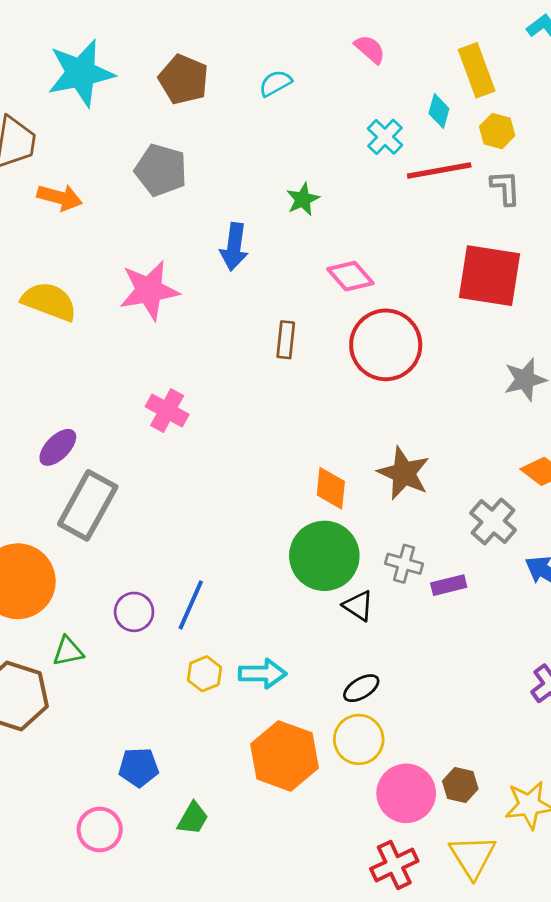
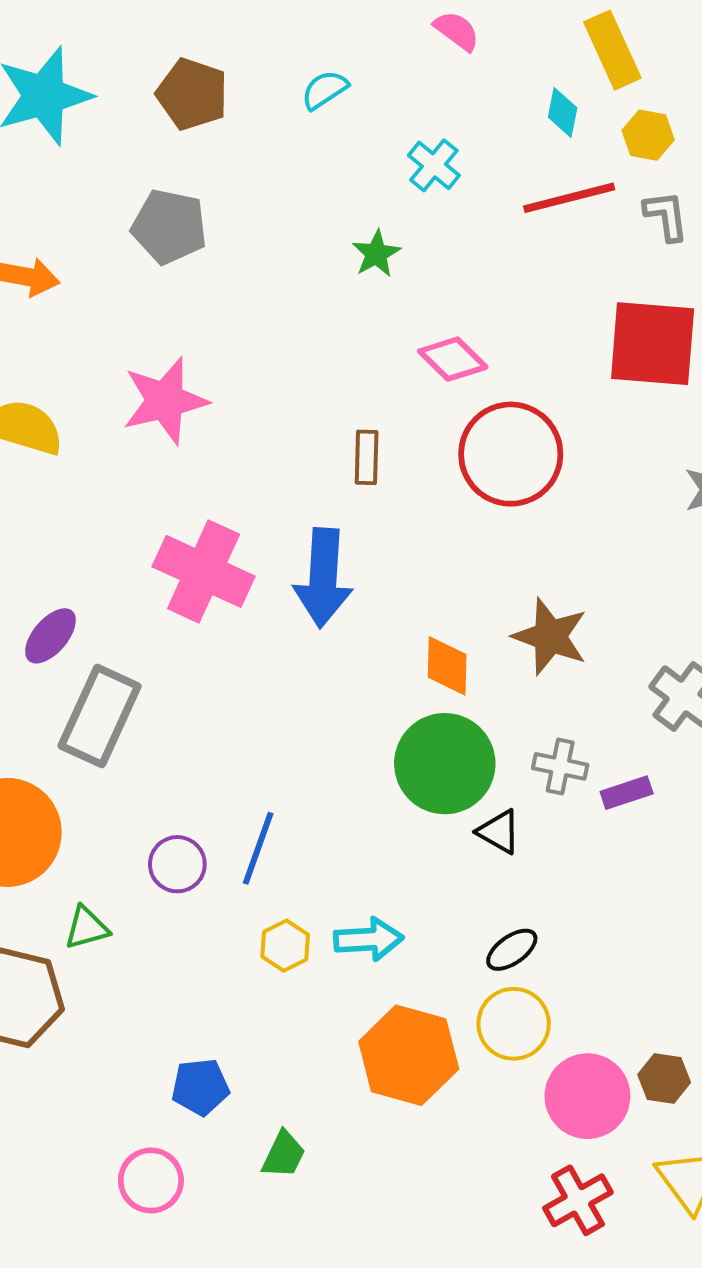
cyan cross: (385, 137) -> (434, 165), moved
blue arrow: (234, 247) -> (323, 578), moved, size x1.4
pink cross: (167, 410) -> (204, 571), size x1.6

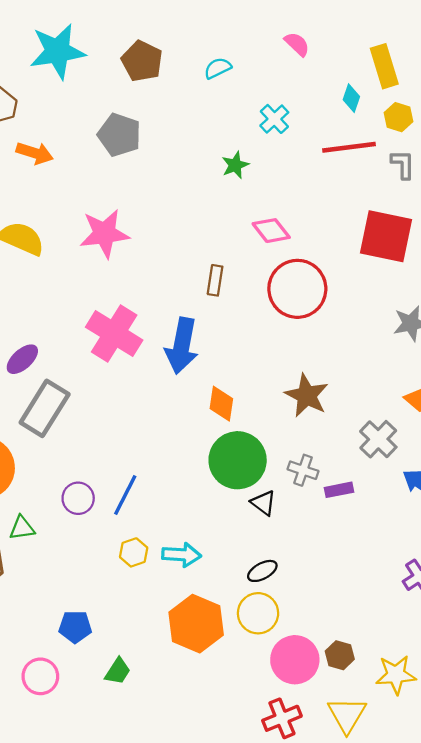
orange diamond: (447, 666) -> (221, 404), moved

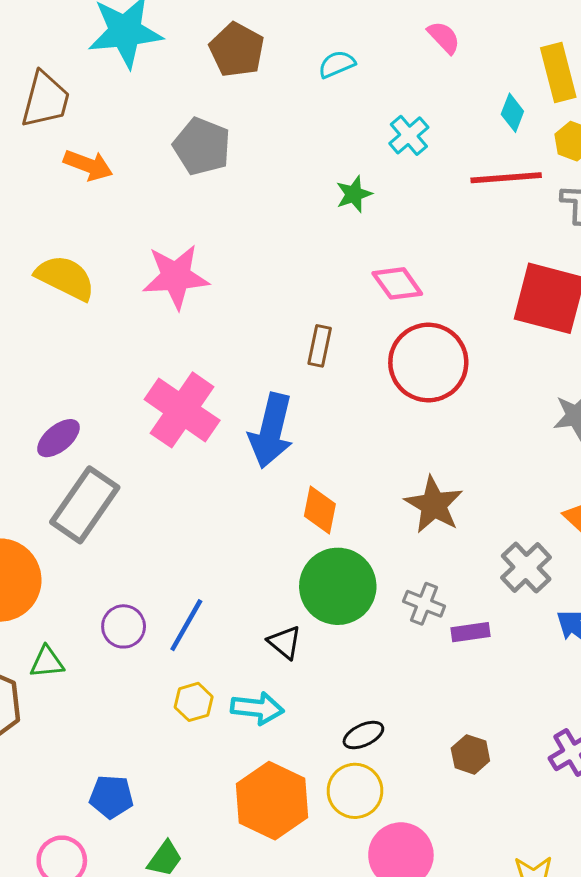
black triangle: (263, 503) -> (285, 642), moved
brown hexagon: (340, 655) -> (470, 754), moved

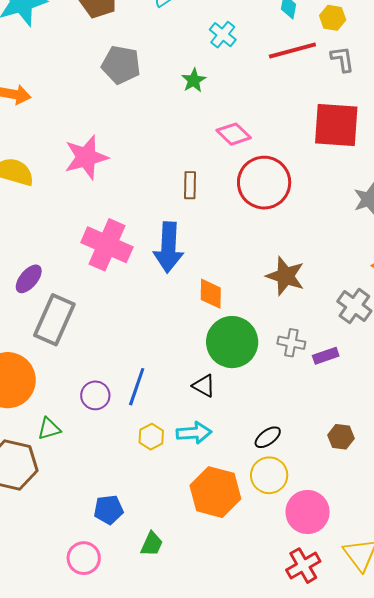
gray pentagon: (202, 146) -> (121, 65), moved

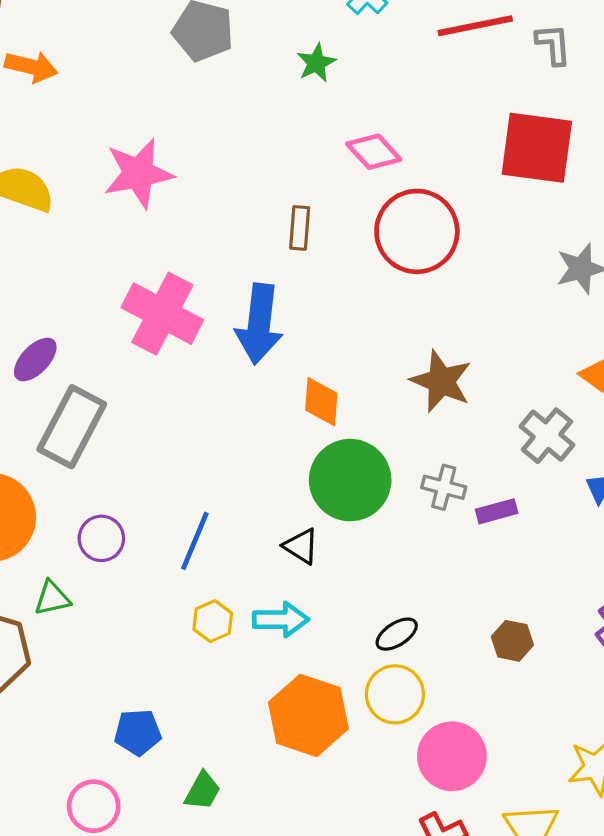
purple circle: (95, 395) -> (101, 538), moved

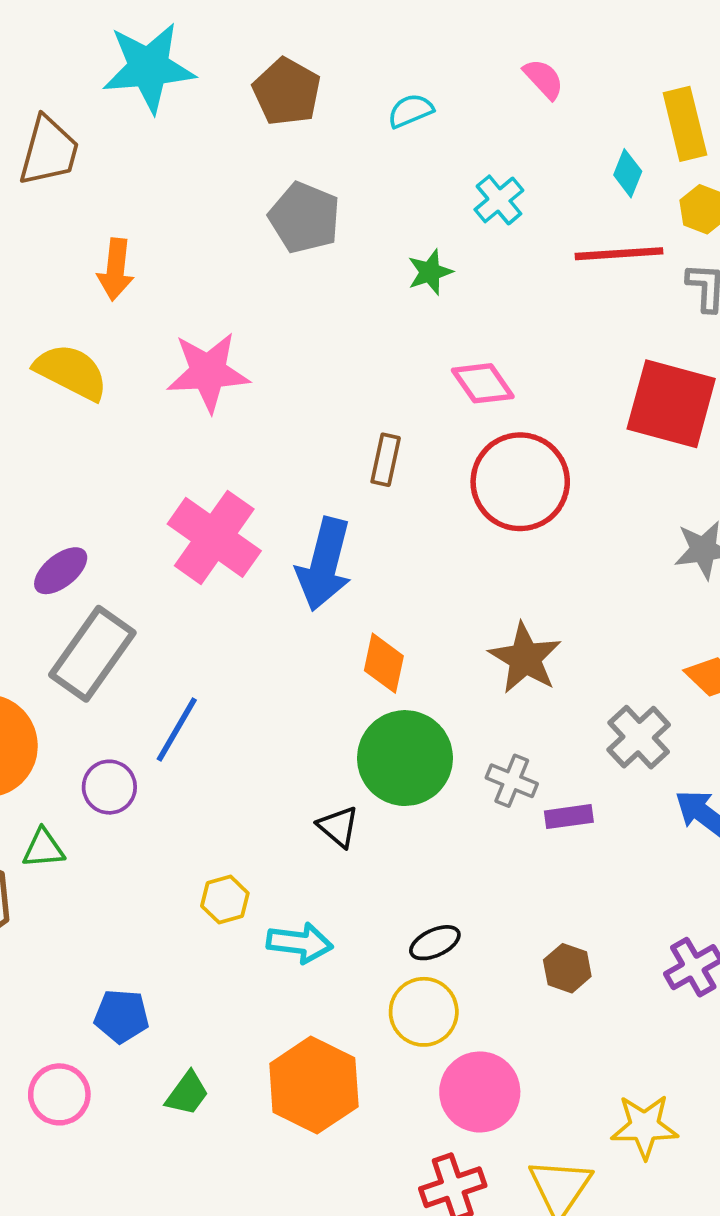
orange arrow: (31, 67) -> (116, 269), moved, turned 75
blue line: (195, 541) -> (177, 730), moved
cyan arrow: (281, 620) -> (300, 943), moved
orange hexagon: (308, 715) -> (314, 1085), moved

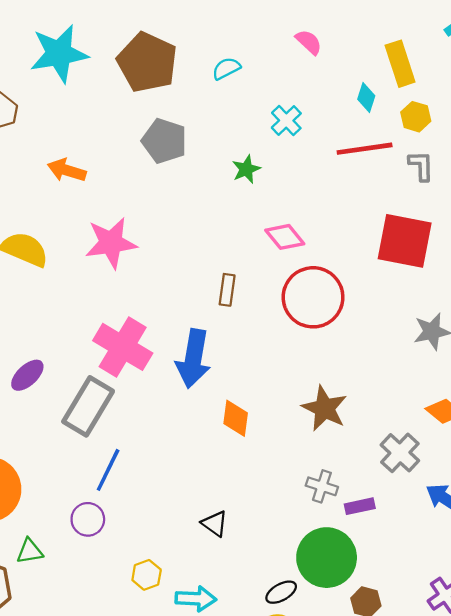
brown pentagon: (287, 92) -> (147, 62), size x1.4
orange arrow: (116, 269) -> (67, 170), moved, turned 105
gray rectangle: (92, 654) -> (88, 406), moved
green circle: (405, 758) -> (327, 558), moved
purple circle: (109, 787) -> (88, 519), moved

